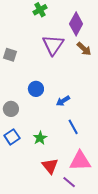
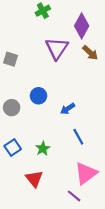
gray circle: (11, 109) -> (12, 108), moved
pink triangle: (80, 161) -> (86, 173), turned -35
red triangle: (50, 166) -> (34, 179), moved

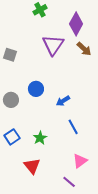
pink triangle: (86, 173) -> (80, 161), size x0.7

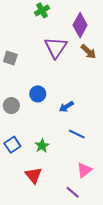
blue line: (73, 127) -> (77, 134), turned -35

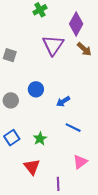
purple line: (73, 192) -> (58, 184), moved, turned 48

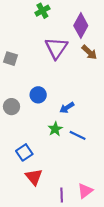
blue square: (12, 138) -> (24, 152), moved
green star: (40, 139) -> (55, 129), moved
pink triangle: (80, 162) -> (85, 191), moved

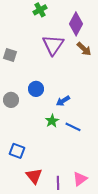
blue square: (24, 152) -> (17, 151), moved, turned -35
red triangle: (34, 177) -> (34, 176), moved

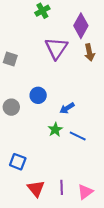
brown arrow: (84, 49) -> (89, 52), turned 35
purple line: (58, 183) -> (62, 187), moved

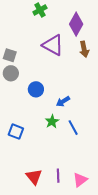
purple triangle: (56, 48) -> (53, 45), turned -35
gray circle: (11, 107) -> (11, 73), moved
blue line: (78, 136) -> (73, 128), turned 35
blue square: (18, 162) -> (16, 132), moved

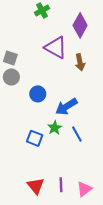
brown arrow: (84, 49) -> (80, 62), moved
blue arrow: (63, 101) -> (66, 107), size x1.5
blue square: (16, 132) -> (35, 138), moved

